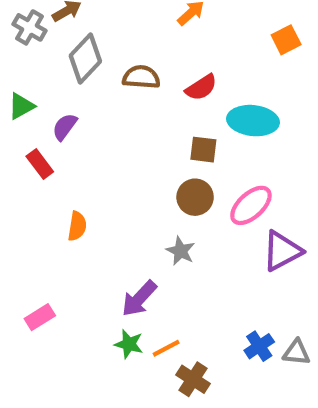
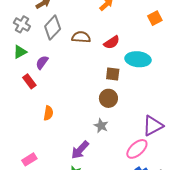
gray cross: (29, 27) -> (22, 24), moved
pink ellipse: (251, 205) -> (137, 149), moved

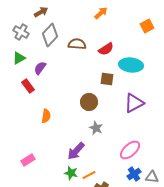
brown circle: (108, 98) -> (89, 102), moved
purple triangle: (153, 126) -> (134, 103), moved

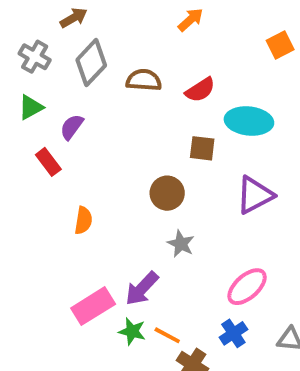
pink rectangle: (28, 160) -> (93, 306), moved, size x1.5
blue cross: (134, 174) -> (233, 333), moved
orange line: (89, 175) -> (167, 335), turned 56

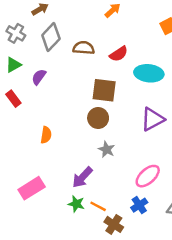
brown square: (202, 148) -> (104, 90), moved, size x1.5
red rectangle: (48, 162) -> (13, 99), moved
pink rectangle: (93, 306) -> (32, 188), moved

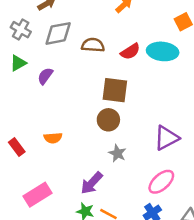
gray diamond: (51, 37) -> (58, 33), turned 36
cyan ellipse: (149, 73) -> (163, 51), moved
red rectangle: (13, 99) -> (17, 147), moved
purple triangle: (153, 119) -> (166, 138), moved
orange semicircle: (46, 135) -> (53, 138), turned 77

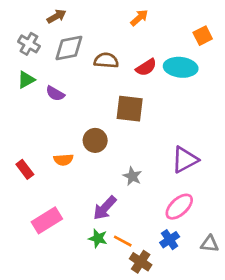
purple semicircle: (45, 76) -> (55, 94), turned -96
brown circle: (108, 120) -> (95, 140), moved

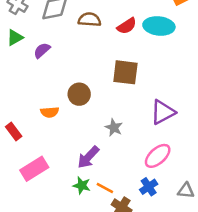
purple semicircle: (55, 94) -> (42, 50), turned 108
brown square: (130, 109) -> (125, 72), moved
red rectangle: (25, 169) -> (14, 131), moved

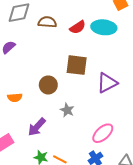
brown circle: (79, 94) -> (48, 85), moved
purple triangle: (163, 112) -> (107, 83), moved
purple arrow: (88, 157) -> (37, 127), moved

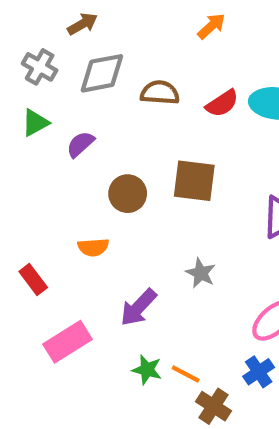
brown square: (77, 65) -> (194, 181), moved
brown circle: (48, 85) -> (128, 194), moved

